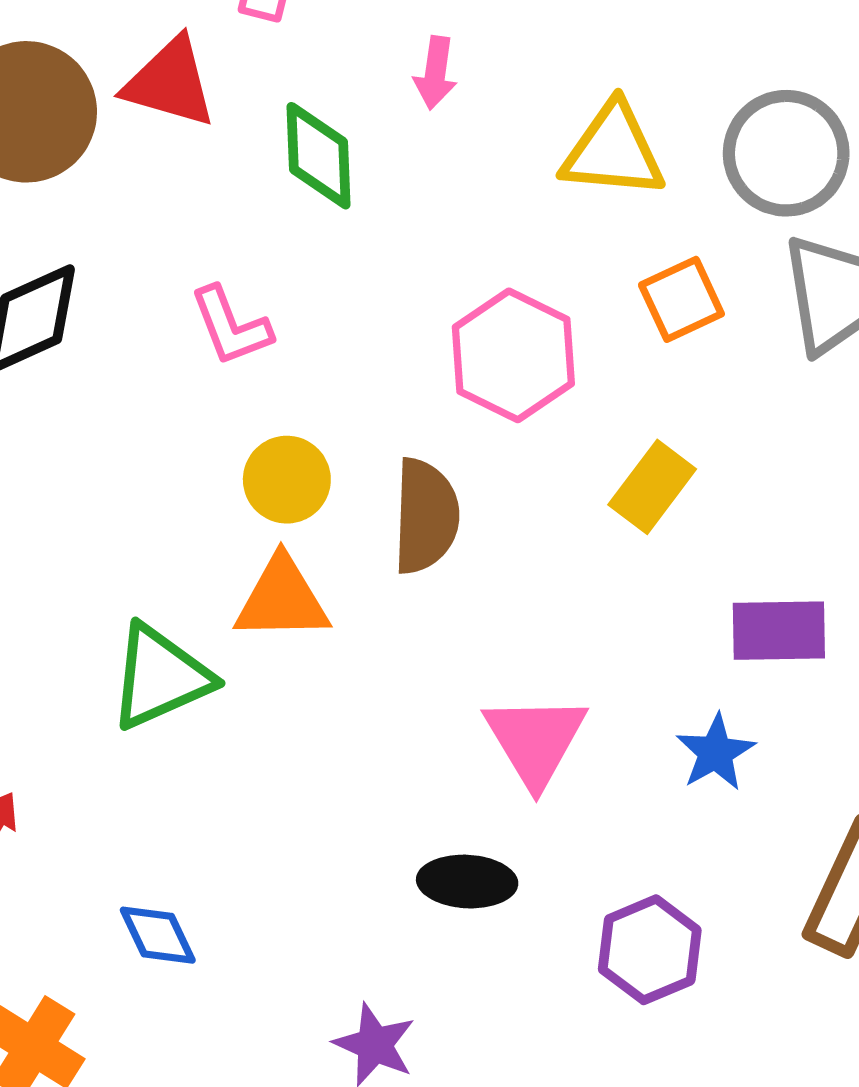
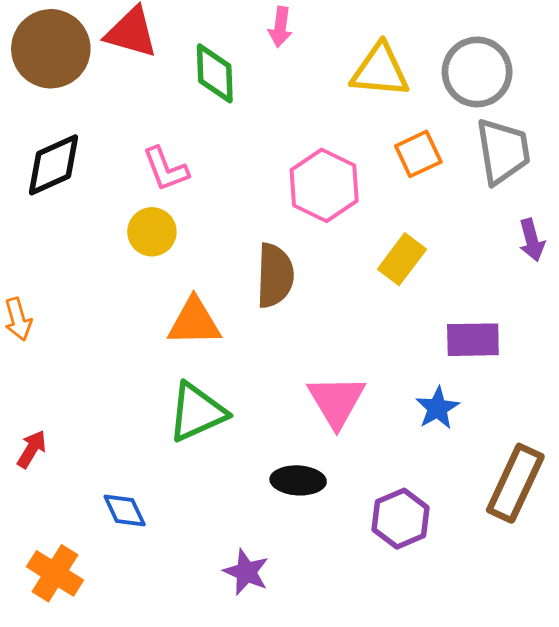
yellow circle: (287, 480) -> (152, 232), moved
green triangle: (160, 677) -> (197, 412), moved

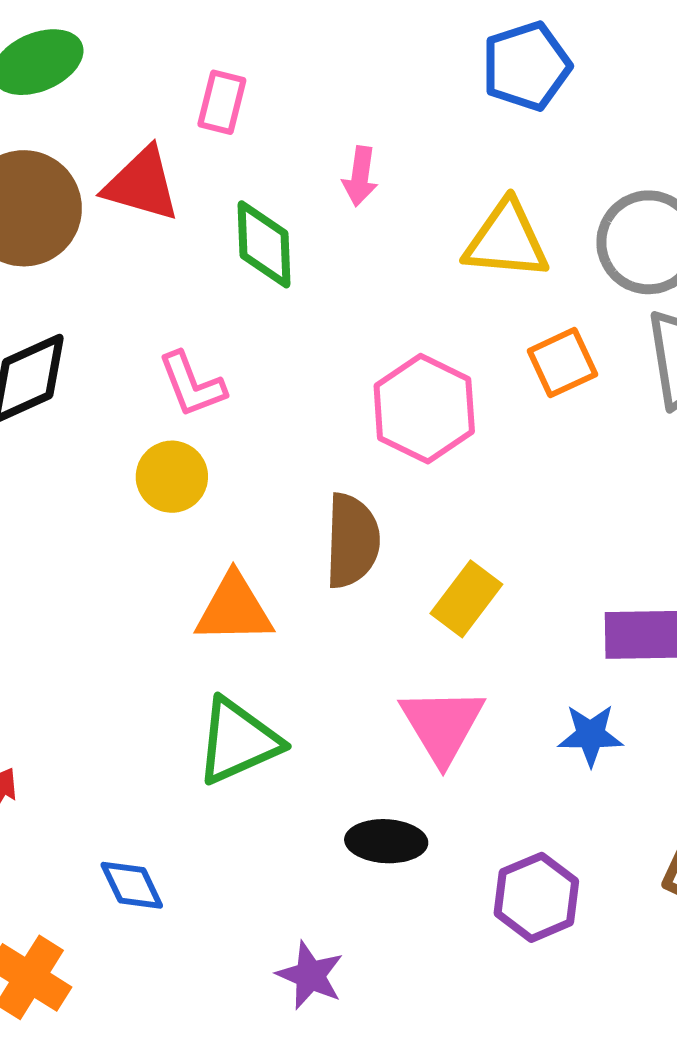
yellow rectangle: (402, 259) -> (466, 599), moved
blue star: (437, 408) -> (590, 735), turned 30

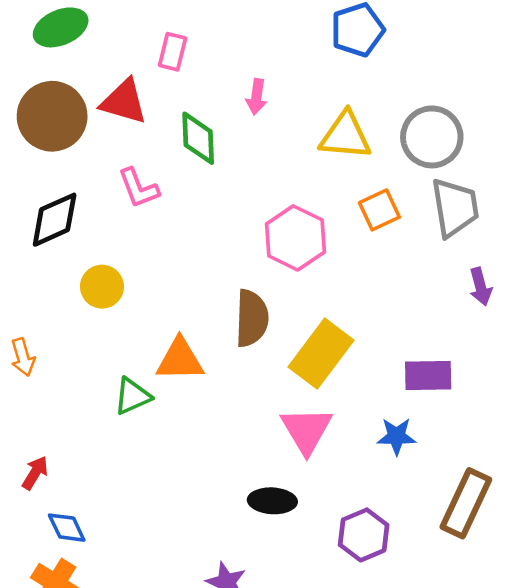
pink L-shape: (192, 385) -> (138, 188), moved
yellow circle: (172, 477) -> (102, 287), moved
yellow rectangle: (466, 599) -> (321, 354), size x1.5
green triangle: (238, 741) -> (132, 396), moved, size x0.7
blue diamond: (132, 885) -> (67, 528), moved

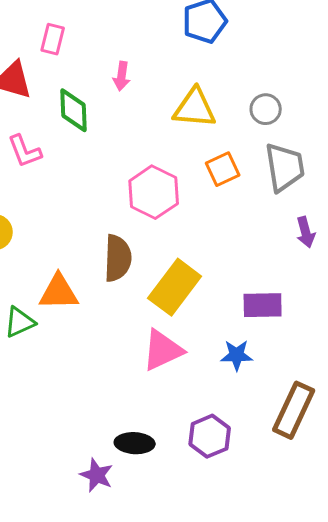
gray circle: (432, 137) -> (266, 109), size x0.6
pink triangle: (306, 430) -> (163, 350), turned 36
black ellipse: (272, 501) -> (135, 443), moved

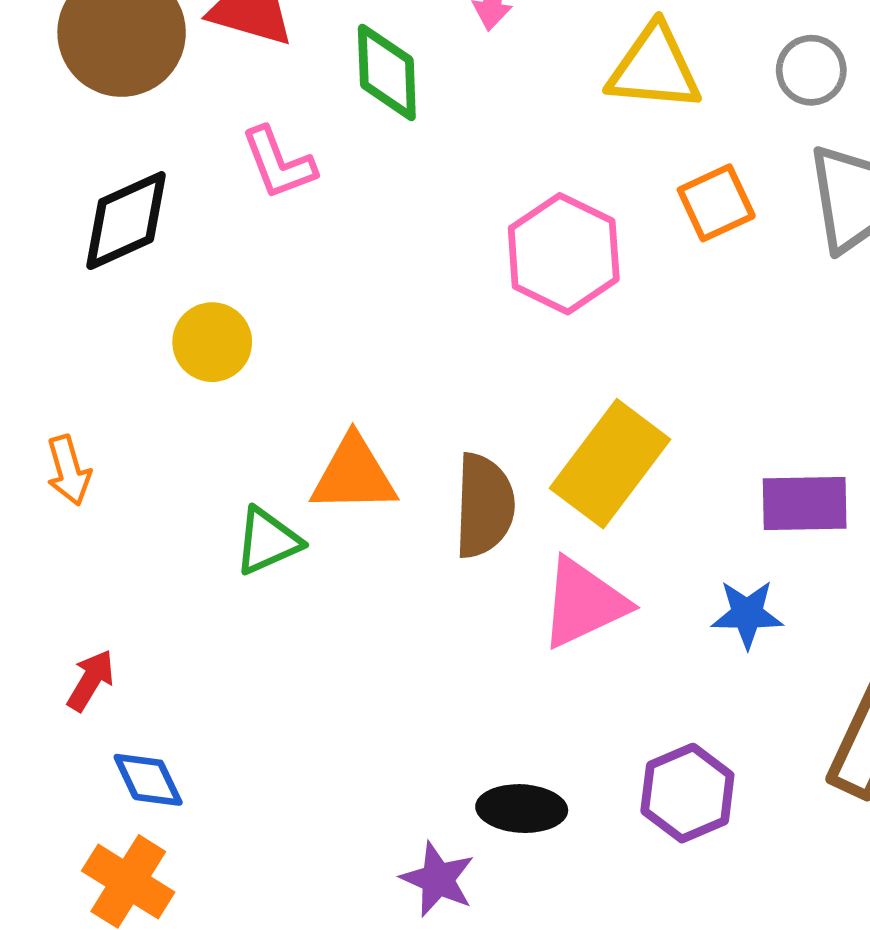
brown semicircle: (118, 258) -> (484, 506), moved

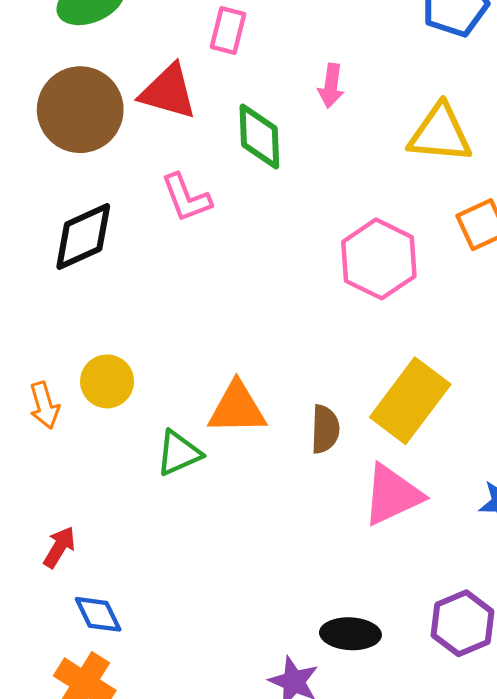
yellow circle: (212, 342) -> (107, 381), moved
brown semicircle: (484, 506) -> (325, 429), size x0.7

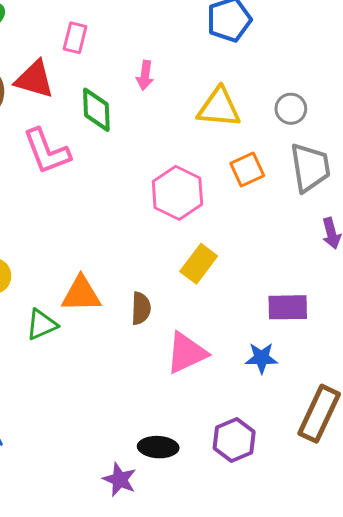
pink L-shape: (186, 198) -> (47, 151), size x1.4
yellow rectangle: (410, 401) -> (199, 264), moved, size x0.7

